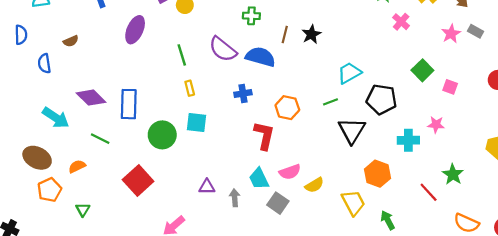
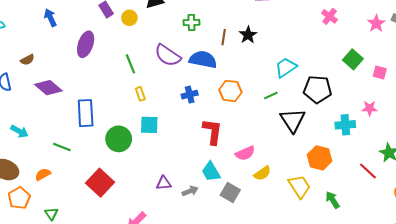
purple diamond: (91, 98) -> (48, 88), moved
orange hexagon: (287, 108) -> (230, 91), moved
cyan arrow: (56, 118) -> (19, 131), size x0.7
pink semicircle: (290, 172) -> (245, 153), moved
gray arrow: (235, 198) -> (190, 191), turned 77

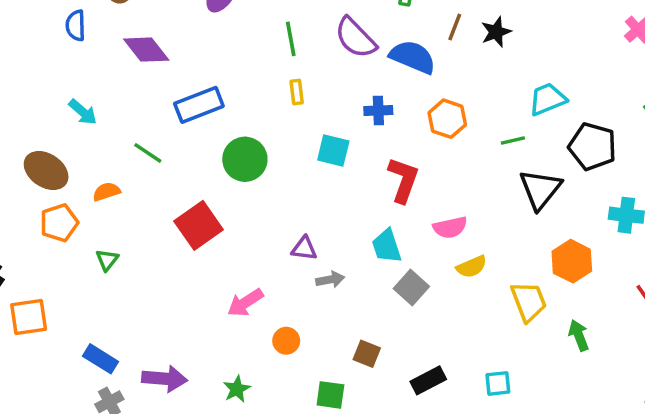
blue rectangle: (86, 113) -> (199, 105), turned 60
cyan square: (149, 125) -> (333, 151), moved
gray arrow: (190, 191) -> (330, 280), moved

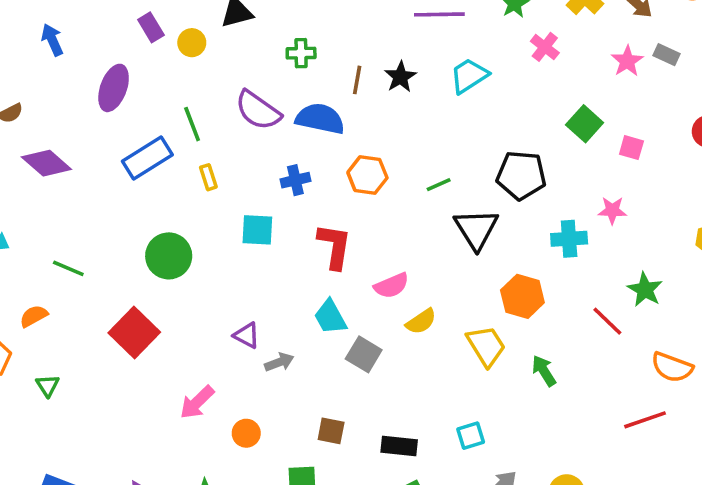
cyan trapezoid: (547, 99) -> (469, 76), moved
blue rectangle: (199, 105) -> (147, 158), moved
purple triangle: (304, 248) -> (247, 335), turned 32
black rectangle: (428, 380) -> (399, 446), turned 44

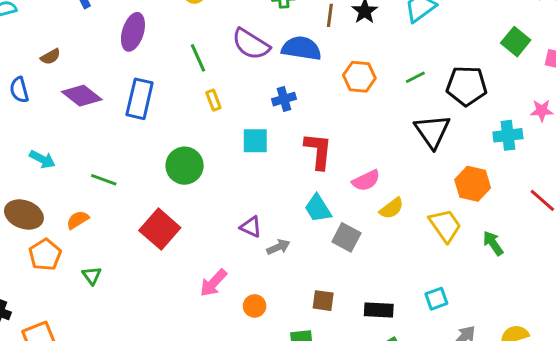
blue rectangle: (147, 158) -> (140, 99), moved, turned -42
orange hexagon: (367, 175) -> (359, 77), moved
green line: (439, 185) -> (415, 77), moved

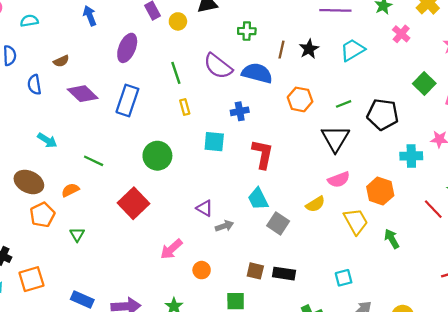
black triangle: (432, 131) -> (335, 138), moved
pink semicircle: (366, 180) -> (339, 180), moved
black rectangle: (379, 310) -> (284, 274), moved

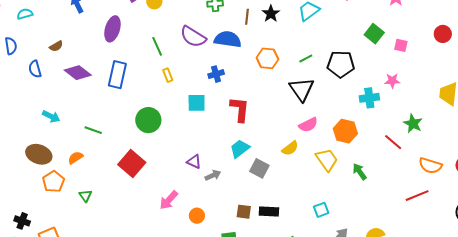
cyan trapezoid: (258, 199) -> (240, 149), turned 85

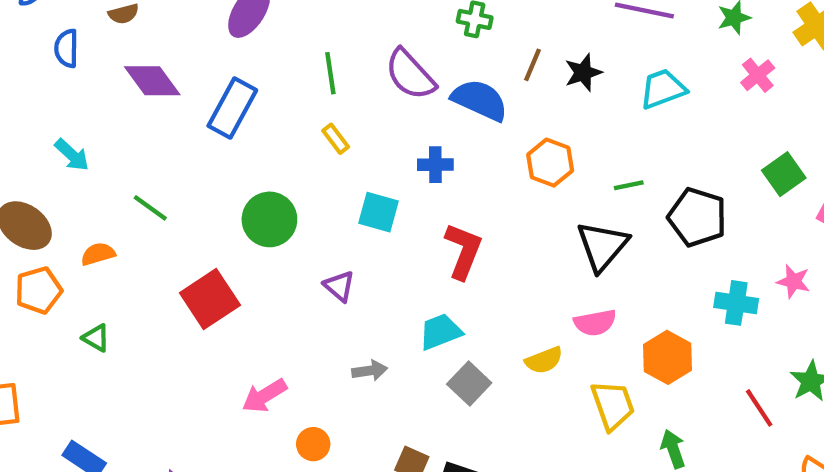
yellow rectangle: (168, 75) -> (336, 139), turned -32
purple triangle: (194, 162) -> (339, 286), moved
green triangle: (85, 196) -> (96, 338), turned -40

